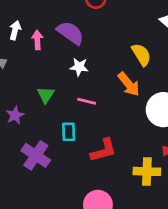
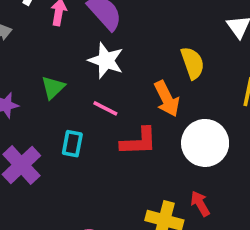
white star: (79, 67) -> (106, 61), size x1.4
red L-shape: (103, 150) -> (139, 141), moved

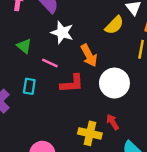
white star: (106, 61) -> (62, 33), moved
yellow semicircle: (193, 63) -> (114, 25), moved, turned 66
green triangle: (53, 87) -> (24, 46), moved, turned -35

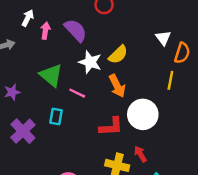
yellow semicircle: (114, 25) -> (118, 55), moved
green triangle: (24, 46) -> (51, 75), size x1.5
red L-shape: (72, 84) -> (111, 127), moved

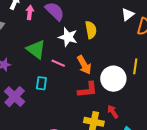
white triangle: (163, 38) -> (128, 14), turned 32
yellow semicircle: (118, 55) -> (91, 30), turned -54
yellow line: (170, 80) -> (135, 66), moved
orange arrow: (117, 86) -> (84, 65), moved

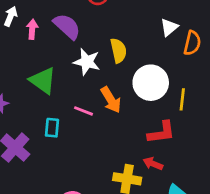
pink line: (58, 63) -> (83, 111), moved
white circle: (113, 79) -> (151, 83), moved
red L-shape: (88, 90) -> (161, 133), moved
red arrow: (113, 112) -> (153, 164), turned -32

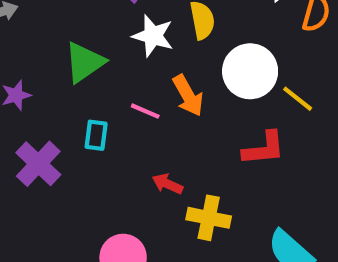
green triangle: (43, 81) -> (85, 62), turned 48
yellow line: (182, 99) -> (298, 99), turned -60
red arrow: (153, 164) -> (167, 184), moved

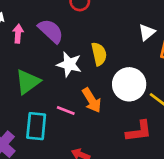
cyan rectangle: (96, 135) -> (36, 126), size x1.5

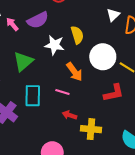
purple semicircle: (51, 31) -> (38, 20), turned 115
pink arrow: (18, 34) -> (12, 24), turned -40
pink line: (66, 110) -> (62, 92), moved

